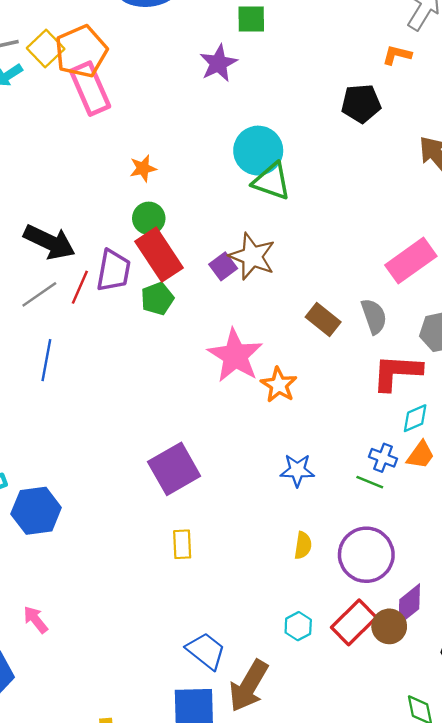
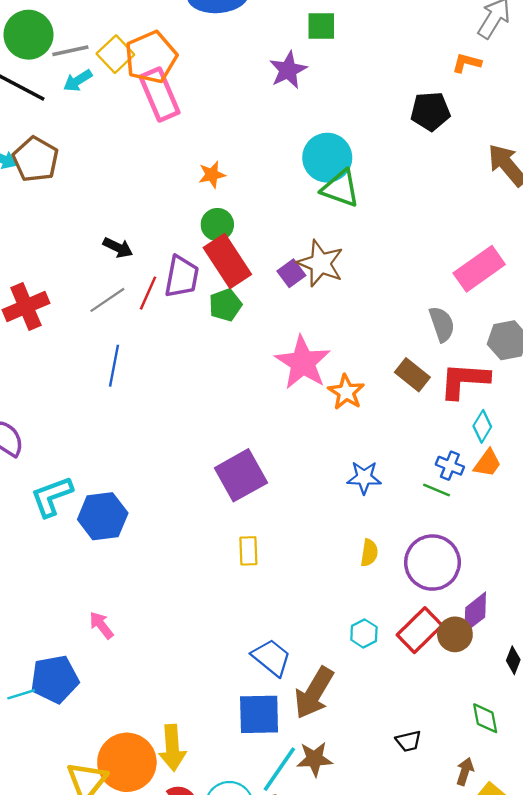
black arrow: (49, 242) -> (118, 248), size x0.6
brown rectangle: (323, 320) -> (412, 375), moved
cyan diamond: (415, 418) -> (482, 426), turned -36

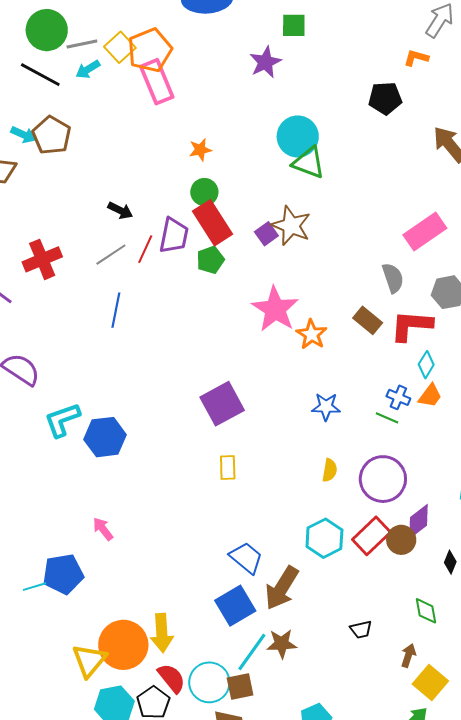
cyan hexagon: (364, 633) -> (324, 538), size x1.6
blue square: (259, 714) -> (235, 606), turned -30

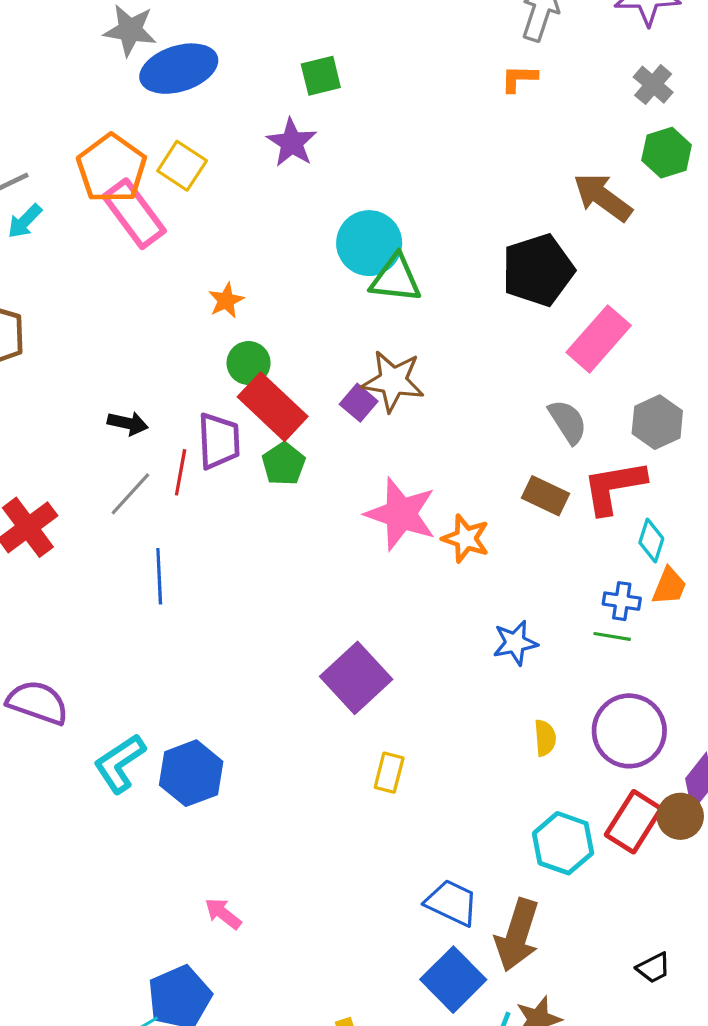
yellow square: (120, 47) -> (182, 166), moved
black pentagon: (385, 98) -> (538, 270), moved, size x1.4
yellow rectangle: (228, 468) -> (389, 773), turned 30

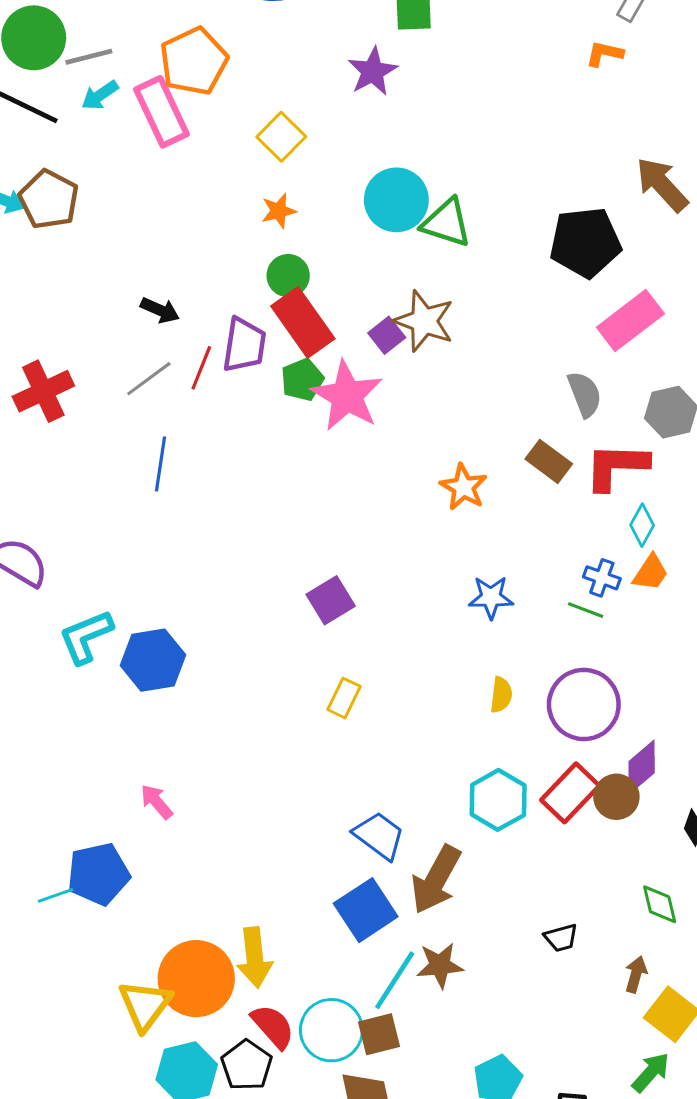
yellow square: (182, 166) -> (281, 137), moved
pink rectangle: (134, 214) -> (162, 112), moved
cyan circle: (369, 243) -> (396, 200), moved
pink star: (401, 514) -> (347, 396), moved
purple square: (356, 678) -> (331, 600), size x0.7

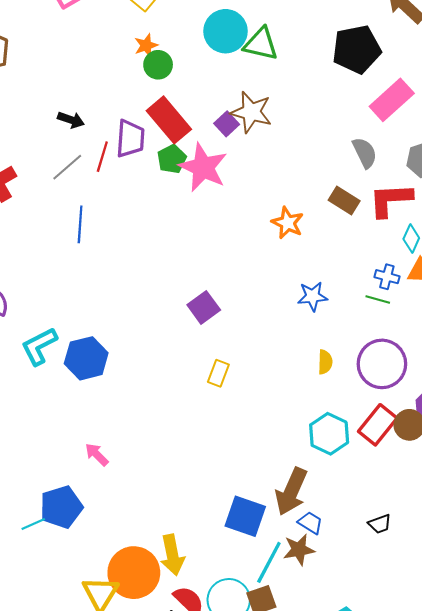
green circle: (288, 276) -> (158, 65), moved
blue trapezoid: (379, 836) -> (310, 523), moved, size x0.7
blue square: (366, 910) -> (245, 516), turned -33

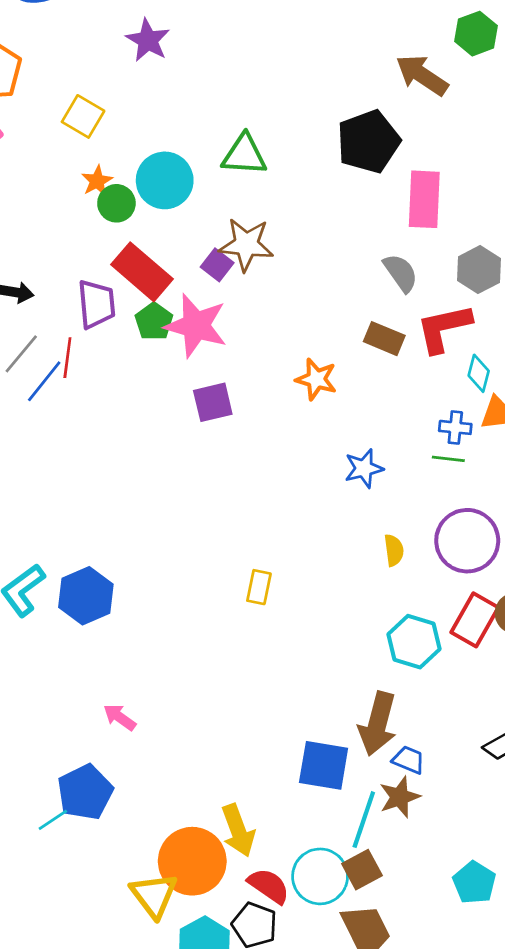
cyan circle: (226, 31) -> (165, 180), moved
pink rectangle: (392, 100) -> (424, 199), turned -36
red line: (102, 157) -> (67, 358), moved
blue line: (80, 224) -> (44, 381), moved, turned 44
purple square: (204, 307) -> (213, 402), moved, turned 32

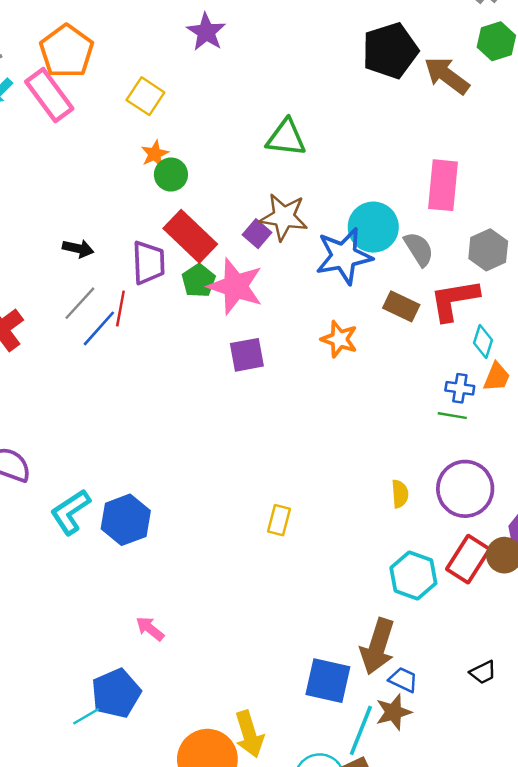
black pentagon: (368, 142) -> (390, 51), moved
cyan circle: (165, 180) -> (373, 227), moved
blue star: (364, 468) -> (344, 256), moved, size x1.6

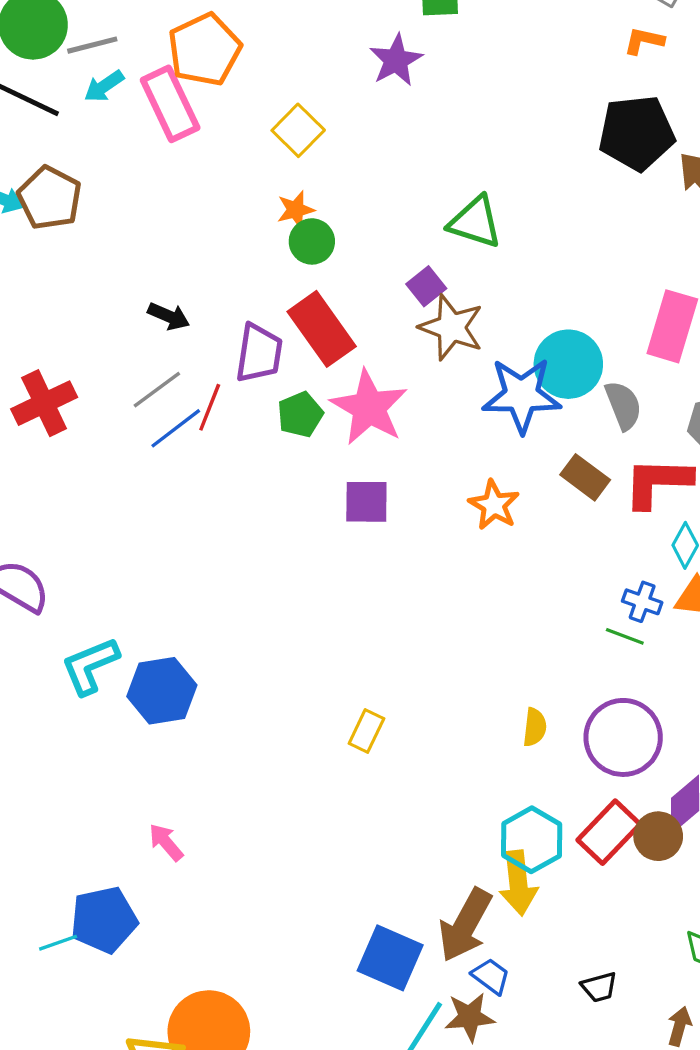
purple square: (257, 234) -> (426, 286), moved
green pentagon: (199, 281) -> (300, 414), moved
yellow arrow: (249, 734) -> (518, 883), moved

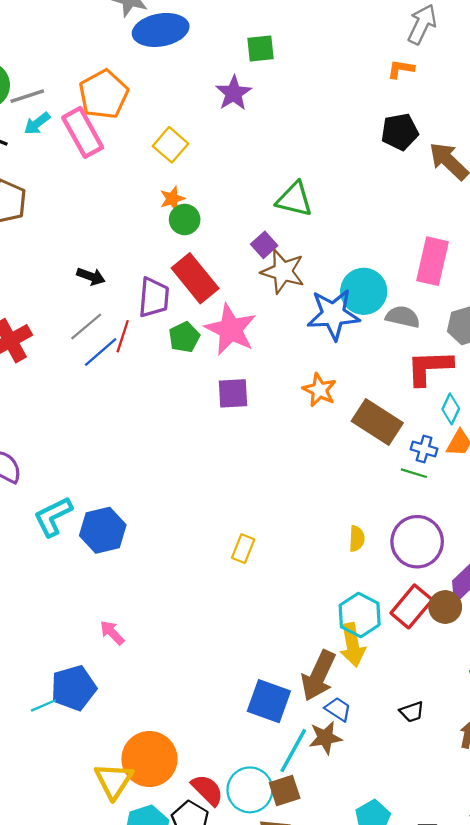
black pentagon: (637, 133) -> (400, 132), size x0.7
gray semicircle: (623, 405) -> (403, 317), turned -52
brown rectangle: (585, 477) -> (377, 422), moved, size x1.5

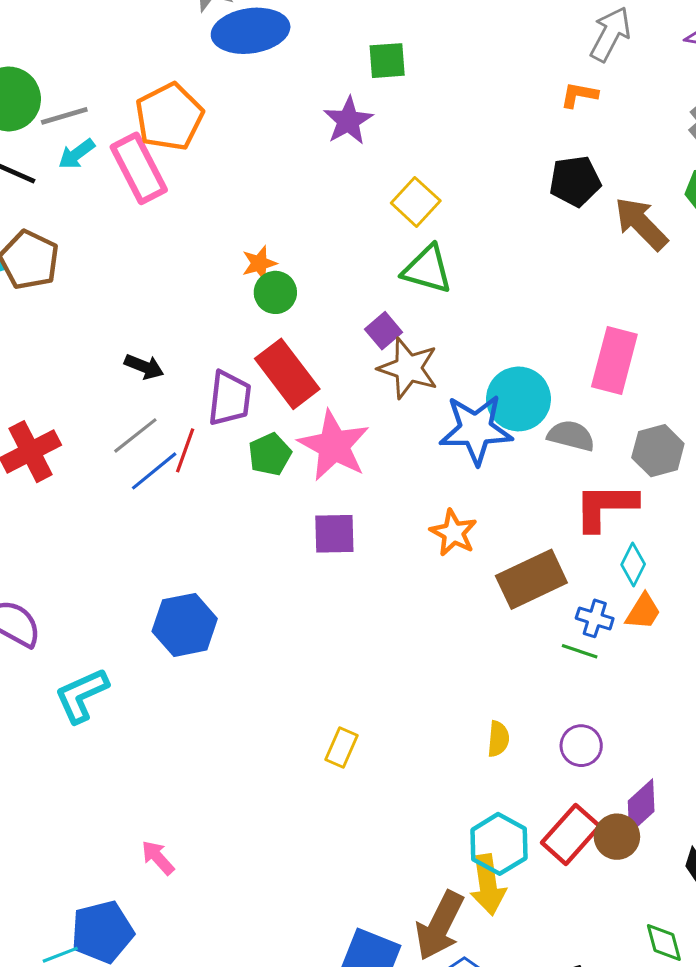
yellow square: (170, 145) -> (416, 202), moved
brown rectangle: (377, 422) -> (531, 579), turned -60
blue hexagon: (103, 530) -> (185, 625), moved
purple circle: (417, 542) -> (581, 746), size x0.6

